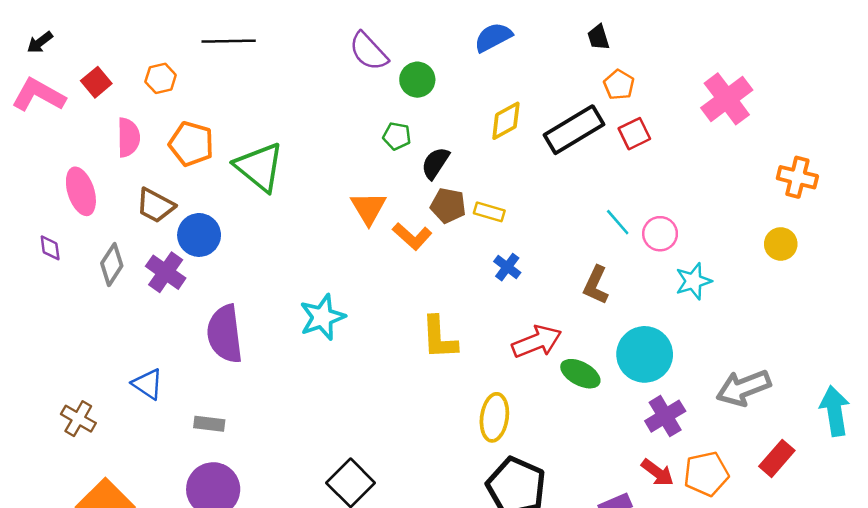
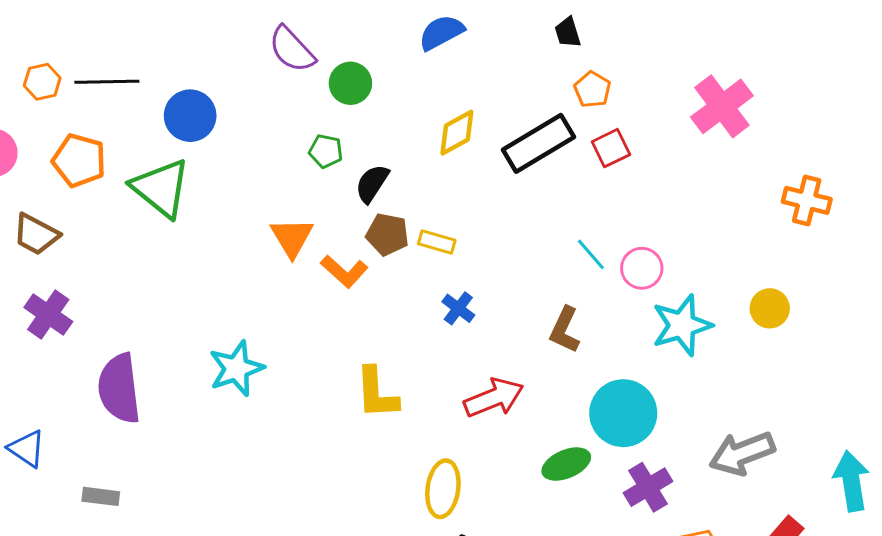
black line: (229, 41) -> (107, 82), moved
blue circle: (199, 235) -> (190, 116), moved
yellow circle: (781, 244) -> (770, 308), moved
cyan star: (693, 281) -> (682, 325), size x1.4
green ellipse: (580, 374) -> (566, 464), moved, turned -51

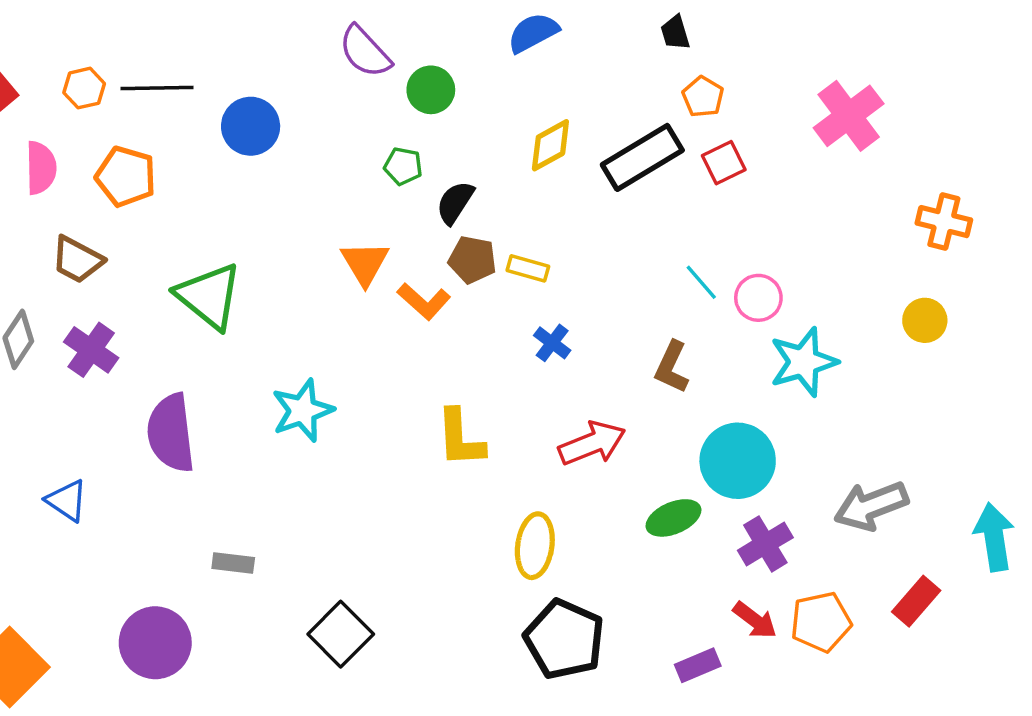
green triangle: (161, 188) -> (209, 296), moved
yellow circle: (770, 308) -> (925, 320), moved
gray rectangle: (101, 496) -> (233, 563), moved

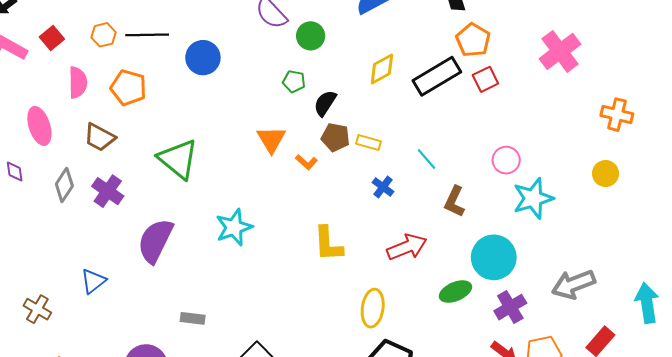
orange pentagon: (703, 97) -> (473, 40), size x1.4
cyan line: (701, 282) -> (426, 159), moved
orange L-shape: (424, 301) -> (306, 162), size x0.7
purple semicircle: (171, 433) -> (155, 241), turned 33
blue triangle: (67, 501) -> (93, 281), turned 48

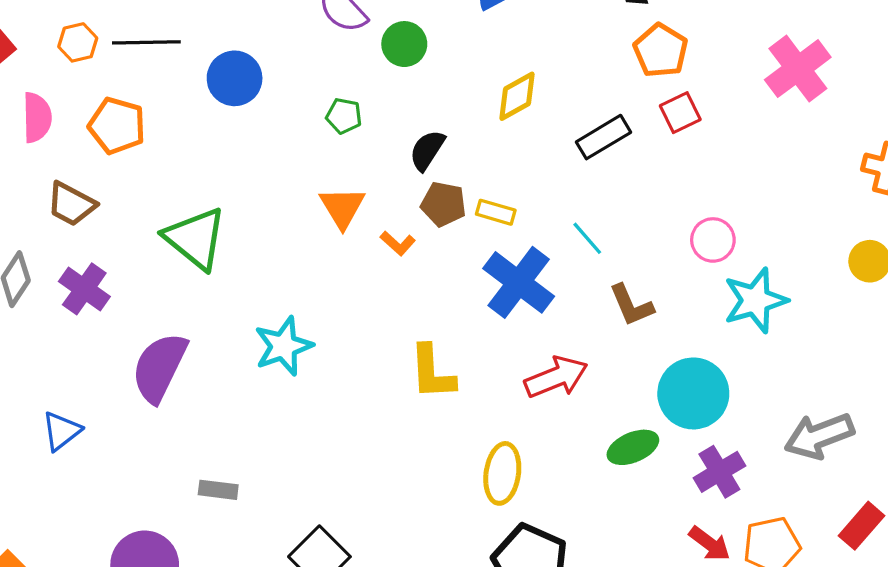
black rectangle: (437, 76) -> (604, 137), moved, size x0.7
green pentagon: (294, 81) -> (344, 116), moved
blue cross: (383, 187) -> (519, 282), size x2.0
brown L-shape: (454, 201) -> (631, 305), turned -48

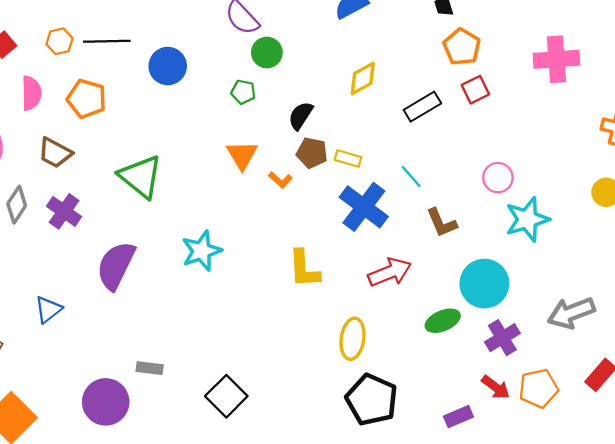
green circle: (404, 44) -> (267, 53), moved
pink cross: (798, 69) -> (556, 59), turned 33
gray rectangle: (218, 490) -> (150, 368), moved

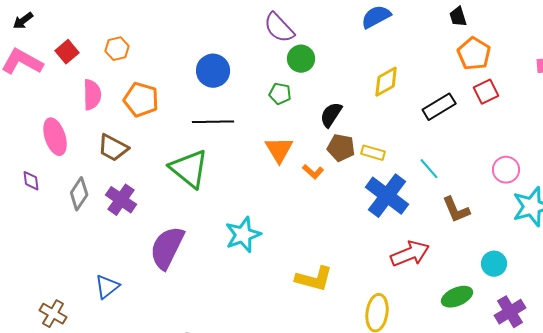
black line: (107, 41) -> (213, 122), moved
yellow L-shape: (304, 269) -> (314, 279), moved, turned -72
cyan circle: (484, 284) -> (494, 264), size x0.6

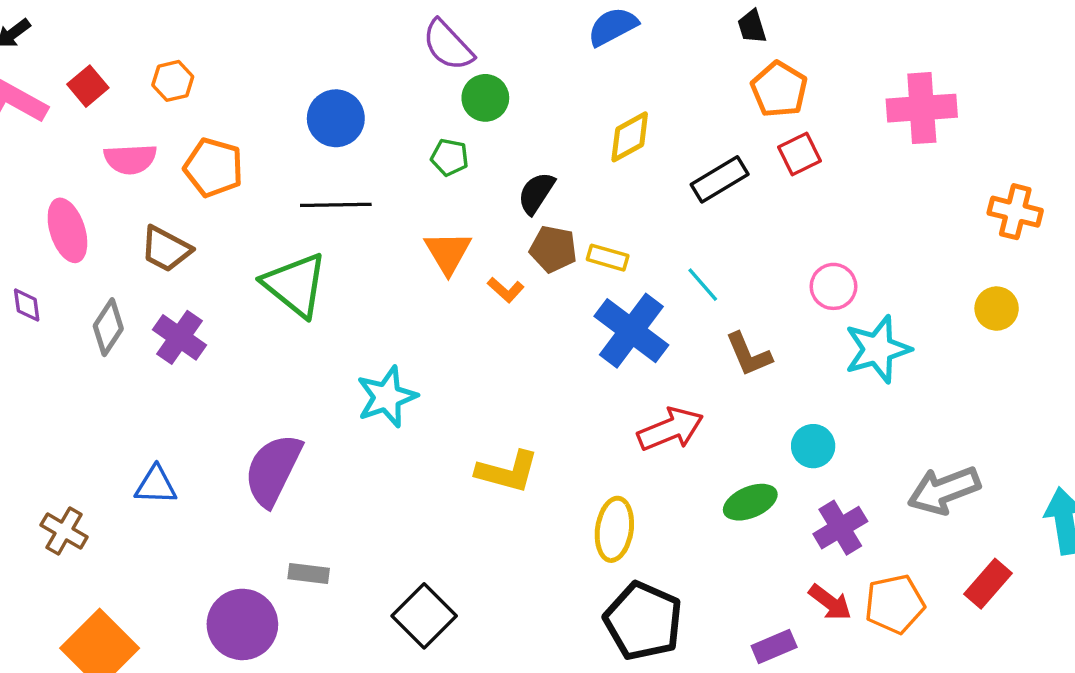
pink semicircle: (92, 95) -> (130, 159), turned 88
purple semicircle: (167, 248) -> (273, 470), moved
blue triangle: (107, 287) -> (156, 485), turned 40

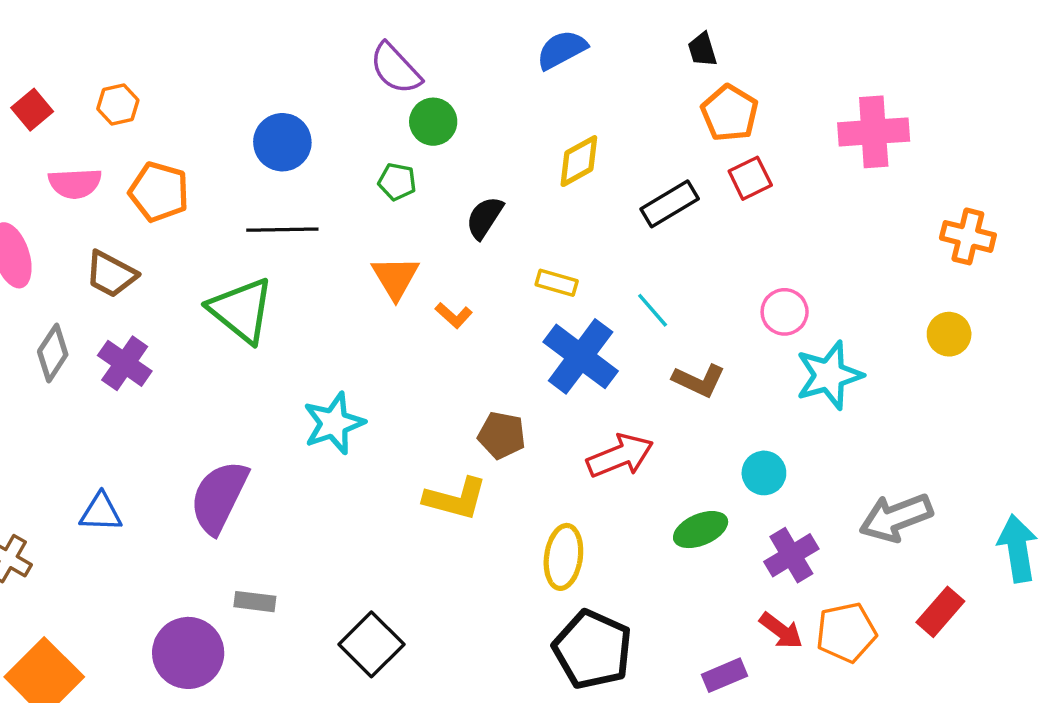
brown pentagon: (553, 249) -> (502, 435), moved
brown L-shape: (749, 354) -> (699, 380), turned -42

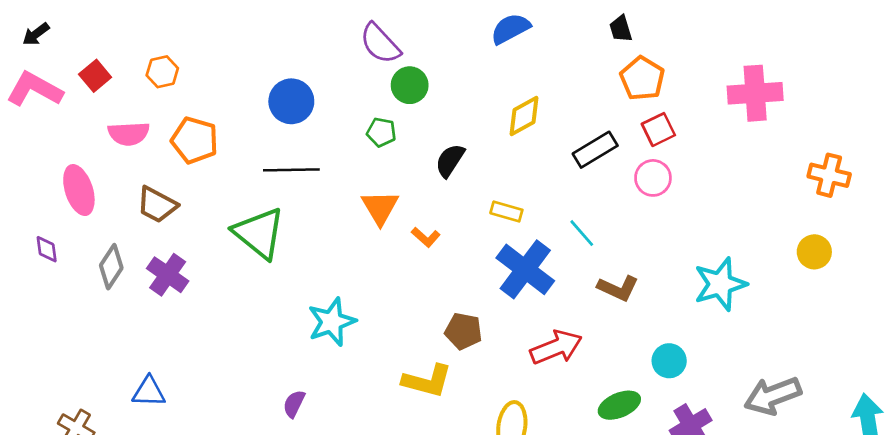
pink circle: (785, 312) -> (653, 178), moved
purple semicircle: (219, 497) -> (294, 404), moved, size x0.5

